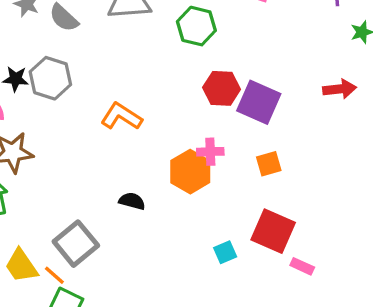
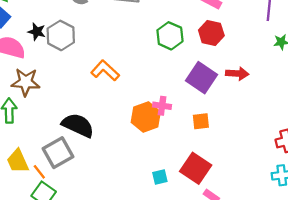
green hexagon: (196, 26) -> (170, 36), moved
red hexagon: (222, 88) -> (211, 33), moved
red arrow: (340, 89) -> (237, 74), moved
black semicircle: (132, 201) -> (78, 125), moved, size x1.8

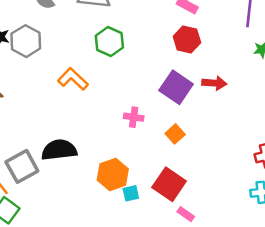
green hexagon: (170, 36) -> (109, 42), moved
orange hexagon: (146, 117) -> (113, 174), moved
orange square: (201, 121) -> (175, 134), turned -36
black semicircle: (78, 125) -> (59, 150), moved, turned -32

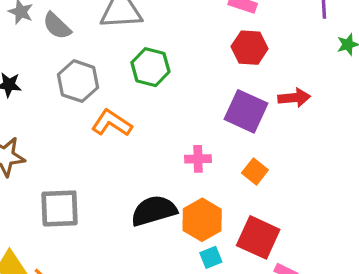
gray hexagon: (26, 41) -> (78, 81), moved
black semicircle: (59, 150) -> (154, 211), moved
gray square: (22, 166) -> (60, 208), moved, turned 36
orange hexagon: (113, 174) -> (202, 220), moved

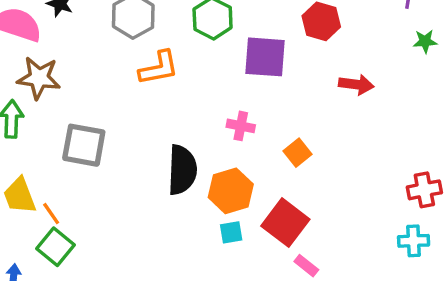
purple square: (246, 111) -> (265, 57), moved, turned -33
orange L-shape: (112, 123) -> (159, 68), turned 123
black semicircle: (154, 211) -> (182, 170), turned 96

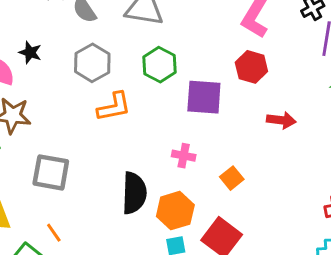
orange line: (51, 214) -> (54, 233), moved

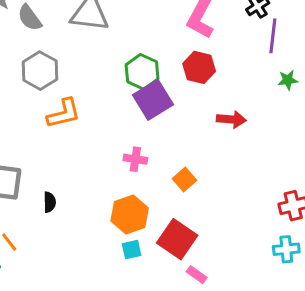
green hexagon: (159, 65) -> (142, 72), moved
purple square: (204, 97) -> (153, 100), turned -33
black semicircle: (134, 193) -> (50, 202), moved, size x0.5

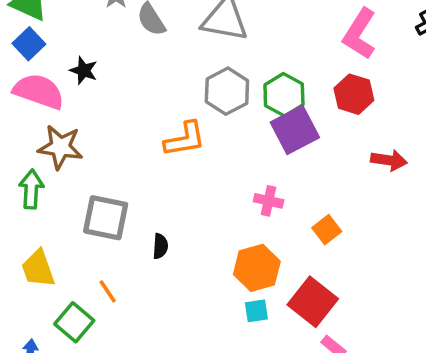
gray hexagon: (40, 71) -> (227, 91), moved

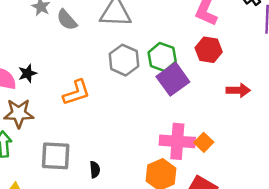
black star: (84, 70) -> (28, 73), moved, turned -30
orange L-shape: (185, 139) -> (76, 92), moved
pink cross: (269, 201) -> (177, 141), moved, size x1.8

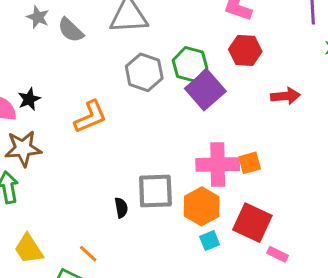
orange square: (204, 142) -> (250, 163), turned 36
gray square: (56, 156) -> (155, 191), moved

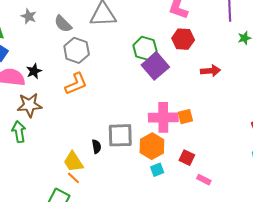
gray star: (38, 17) -> (29, 16), moved
gray hexagon: (144, 72) -> (77, 50), moved
red square: (252, 223) -> (187, 158), size x0.6
yellow trapezoid: (29, 249) -> (73, 162), moved

